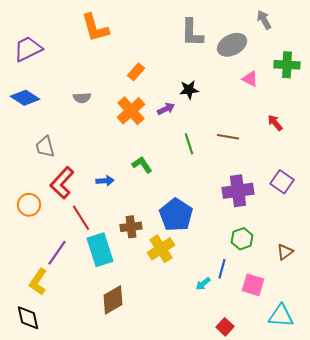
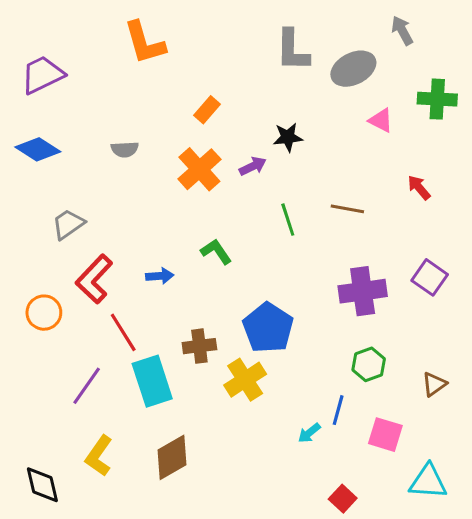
gray trapezoid: (45, 147) -> (68, 224), turned 70
yellow L-shape: (38, 282) -> (99, 456), moved

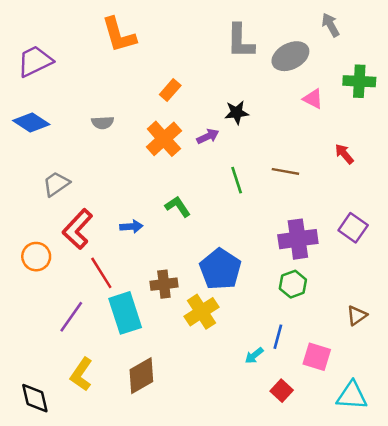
green hexagon: (369, 364) -> (293, 284), moved
red square: (343, 499) -> (282, 391), moved

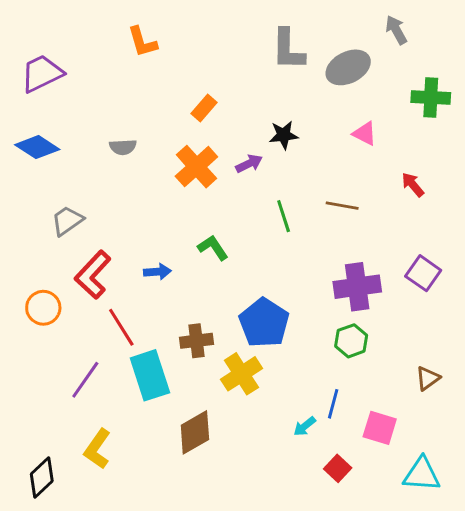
orange L-shape: (119, 35) -> (142, 42), size x0.7
pink triangle: (313, 99) -> (365, 134), moved
brown diamond: (141, 376) -> (195, 432), moved
black diamond: (35, 398) -> (42, 477), turned 60

